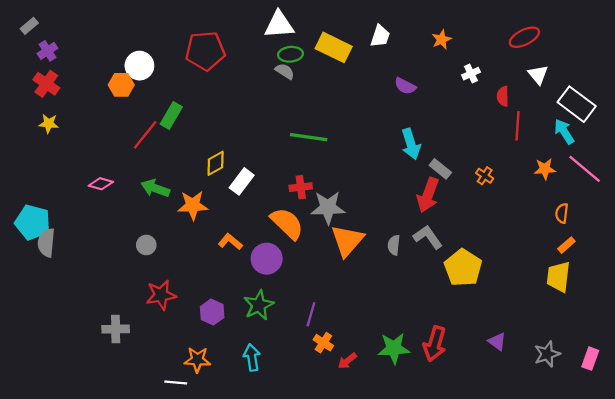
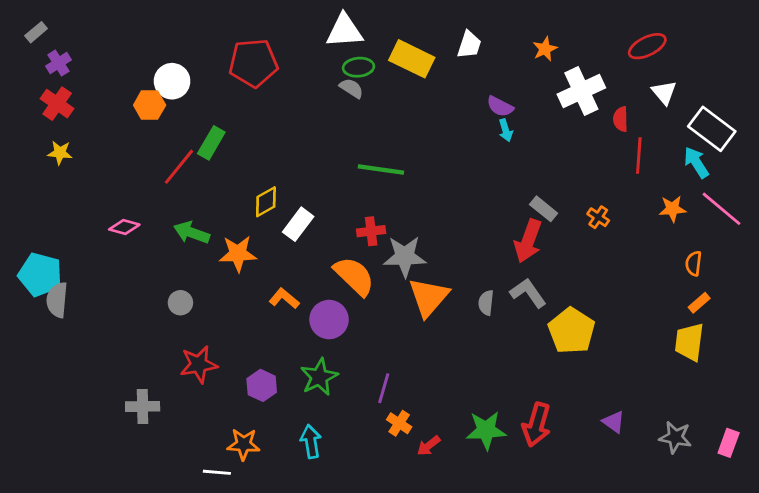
white cross: (471, 74) -> (581, 91), size x2.0
cyan arrow: (411, 144) -> (506, 130), moved, size x0.6
gray star: (547, 354) -> (675, 437), turned 30

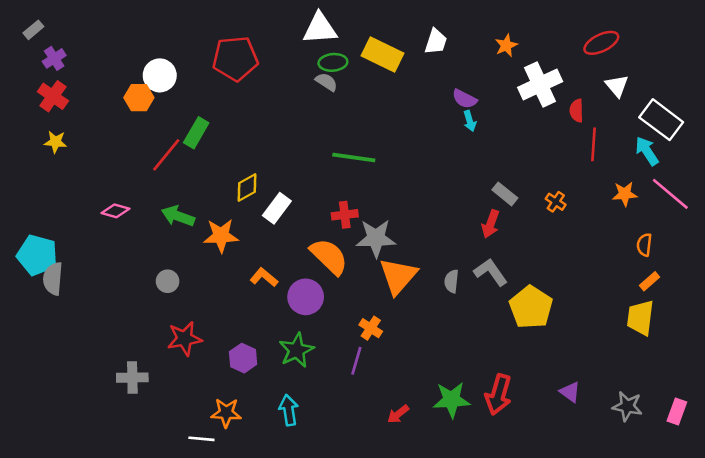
red arrow: (528, 241) -> (491, 224), size x0.7
orange cross: (399, 423) -> (371, 328), moved

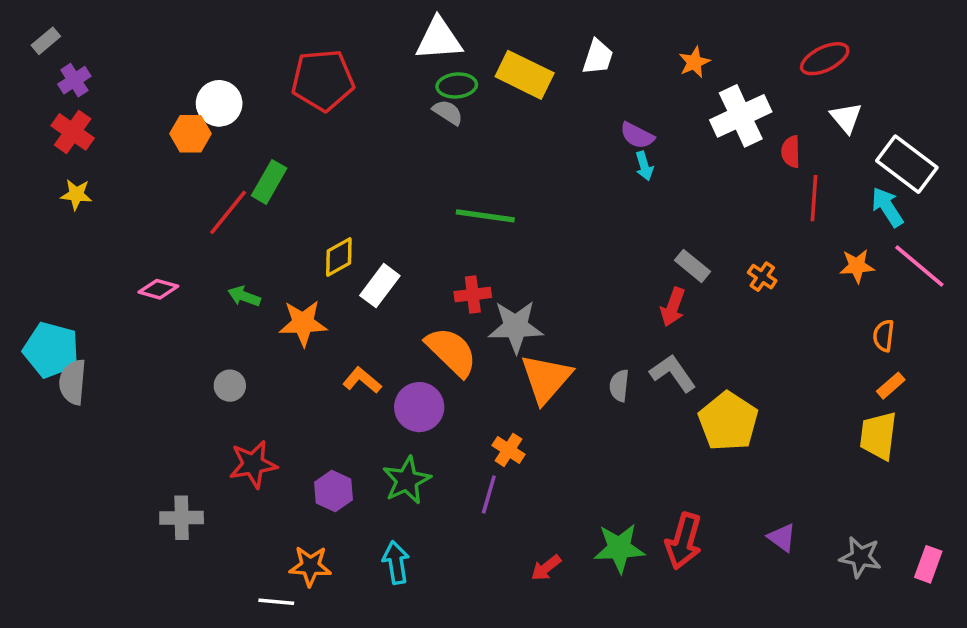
green arrow: (178, 216) -> (244, 296), size x0.7

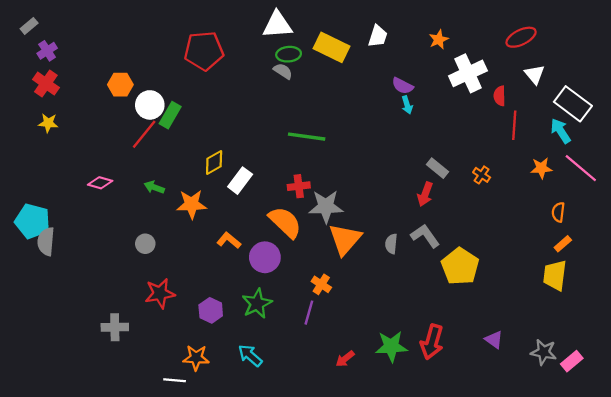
white circle: (219, 103) -> (150, 105), moved
cyan arrow: (396, 562) -> (250, 355), turned -40
pink rectangle: (928, 564) -> (572, 361), moved, turned 30

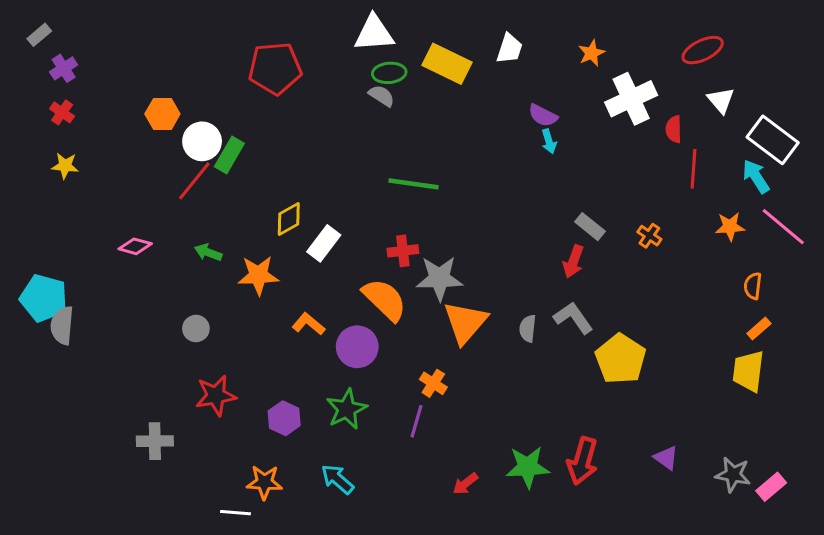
red cross: (46, 84) -> (62, 112), size x0.7

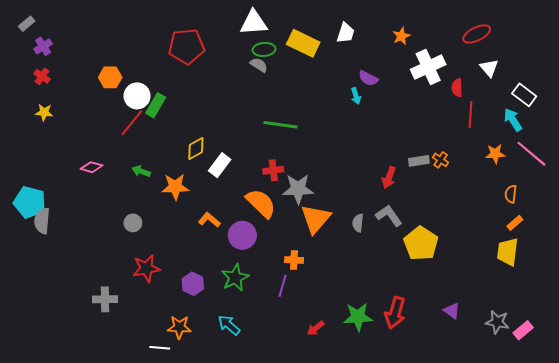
white rectangle: (773, 140) -> (524, 95), size x0.7
cyan arrow: (549, 141) -> (356, 96), moved
gray rectangle: (590, 227) -> (419, 161), moved, turned -48
orange cross: (433, 383) -> (294, 260), turned -30

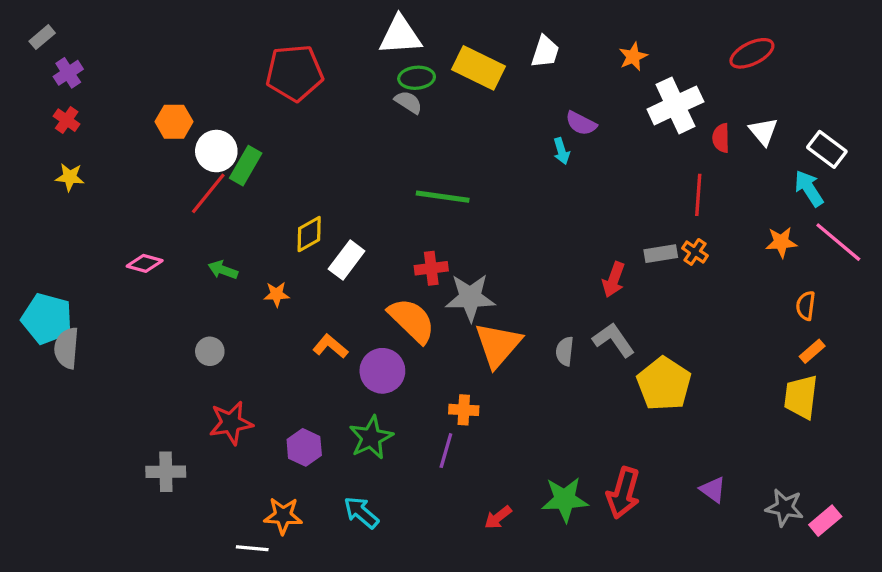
white triangle: (489, 68) -> (763, 131), moved
red line: (470, 114) -> (698, 195), moved
orange star: (175, 187) -> (277, 294), size x0.6

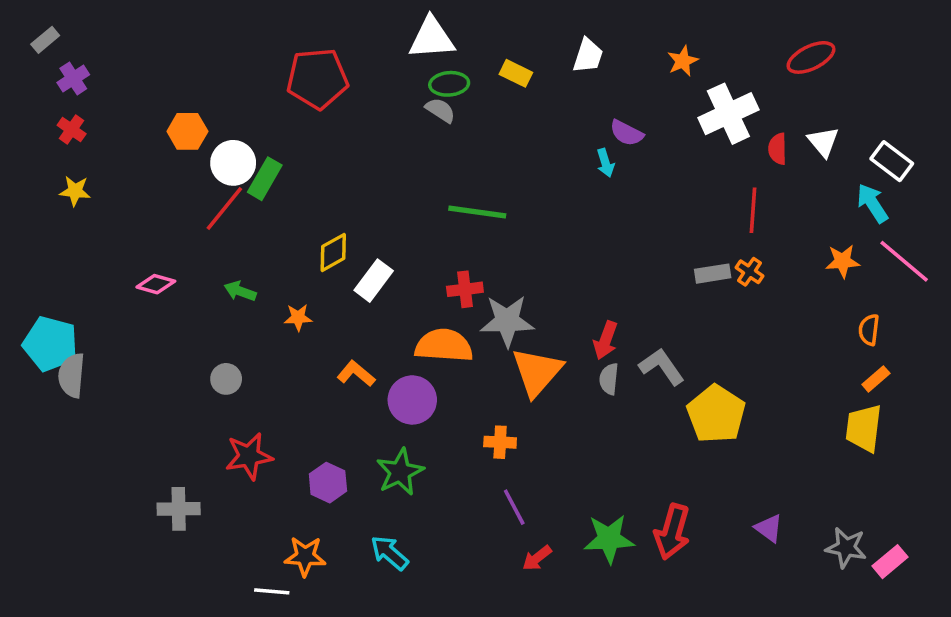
yellow rectangle: (478, 68) -> (516, 73), size x0.6
red arrow: (614, 280) -> (605, 340), moved
orange semicircle: (412, 320) -> (444, 346), turned -40
purple line: (446, 451) -> (514, 507), moved, turned -44

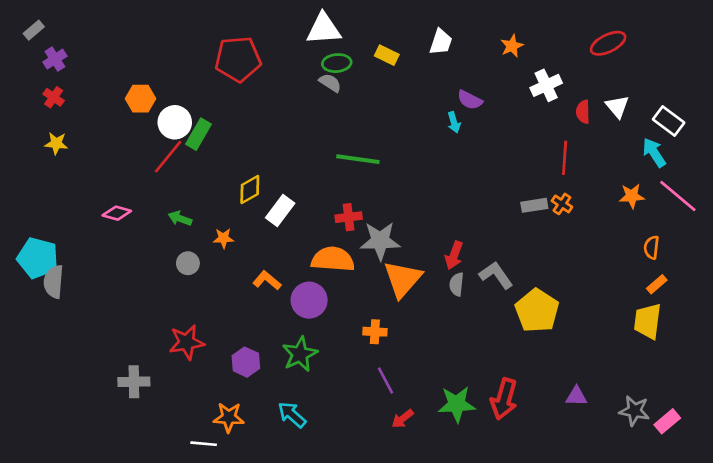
white cross: (728, 114) -> (546, 85), size x0.7
gray circle: (226, 379) -> (188, 263), moved
purple triangle: (769, 528) -> (576, 396), turned -35

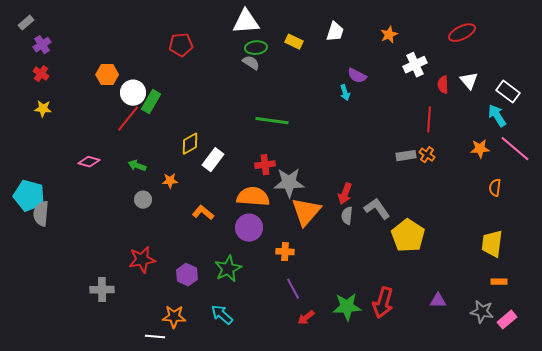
red pentagon: (238, 59) -> (181, 45), size x0.7
orange rectangle: (657, 284) -> (499, 282), moved, turned 42
purple circle: (309, 300) -> (249, 228), moved

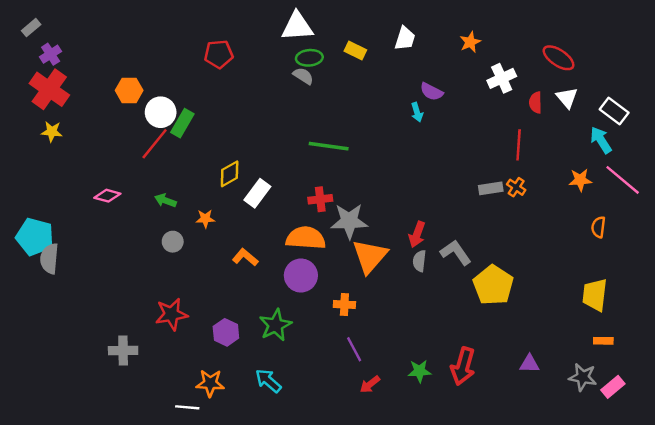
red ellipse: (462, 33) -> (559, 58), moved, turned 60
red cross: (41, 74) -> (49, 89), size x2.0
green star: (347, 307) -> (419, 371), size x0.7

